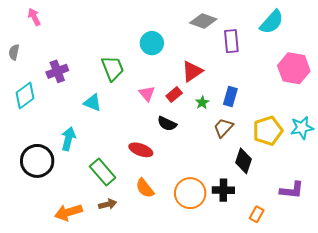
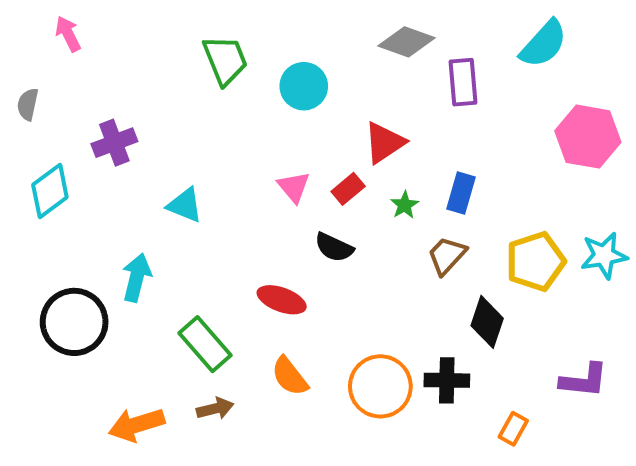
green trapezoid: (113, 68) -> (225, 60), moved

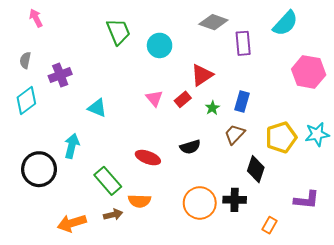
gray semicircle: (28, 104) -> (25, 60), moved
black semicircle: (334, 247) -> (190, 147), moved, turned -42
orange semicircle: (290, 376) -> (139, 201), moved, turned -50

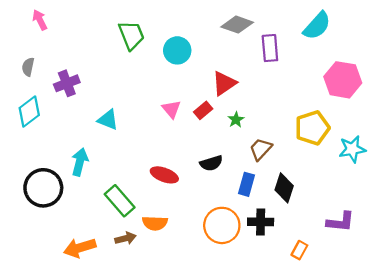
blue rectangle: (242, 101) -> (247, 184), moved
yellow pentagon: (281, 137) -> (312, 128), moved

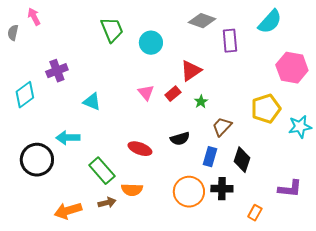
gray semicircle: (28, 67) -> (13, 33), moved
cyan arrow: (80, 162) -> (68, 138), turned -105

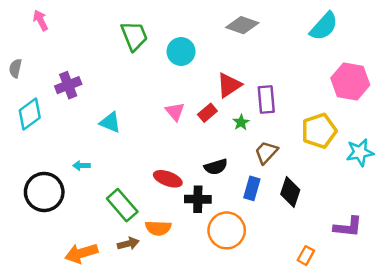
gray semicircle: (13, 33) -> (15, 68), moved
purple rectangle: (230, 41) -> (266, 100), moved
cyan arrow: (68, 138) -> (81, 166), size x0.6
black cross: (222, 189) -> (198, 199), moved

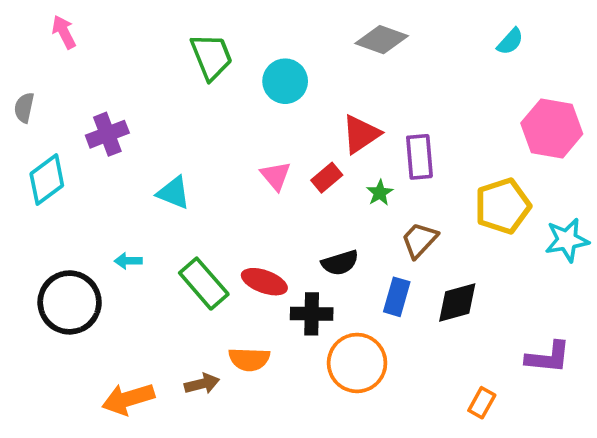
cyan semicircle: (324, 26) -> (510, 41), size x0.6
black diamond: (290, 192) -> (457, 302), turned 56
green rectangle: (122, 205) -> (204, 284), moved

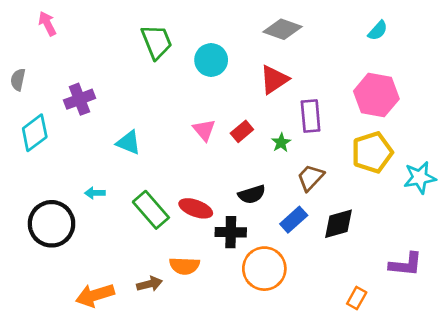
pink hexagon: (552, 128) -> (376, 95), moved
red triangle: (361, 134) -> (274, 80), moved
blue rectangle: (397, 297) -> (294, 220), turned 32

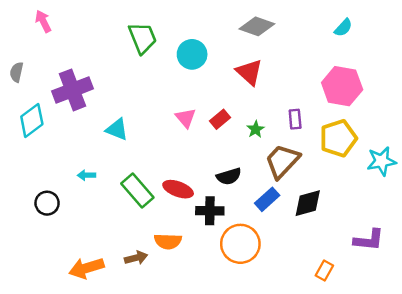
red triangle: (274, 80) -> (249, 72), turned -44
purple cross: (80, 99) -> (72, 90), size x1.4
purple rectangle: (311, 116) -> (295, 119), moved, size x0.7
brown trapezoid: (311, 178) -> (282, 161), size x1.4
black circle: (52, 224) -> (47, 203), size x0.6

